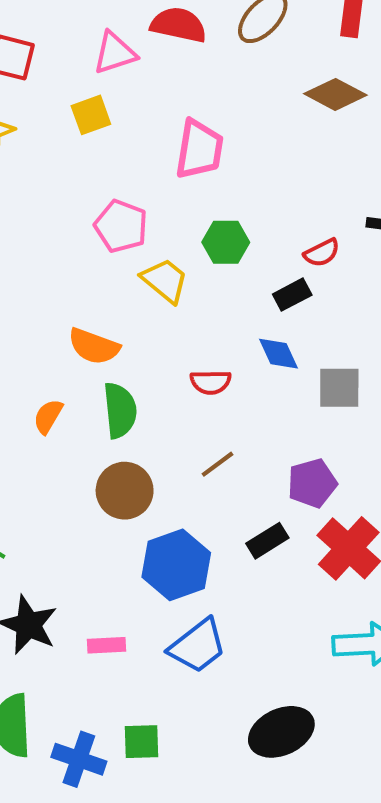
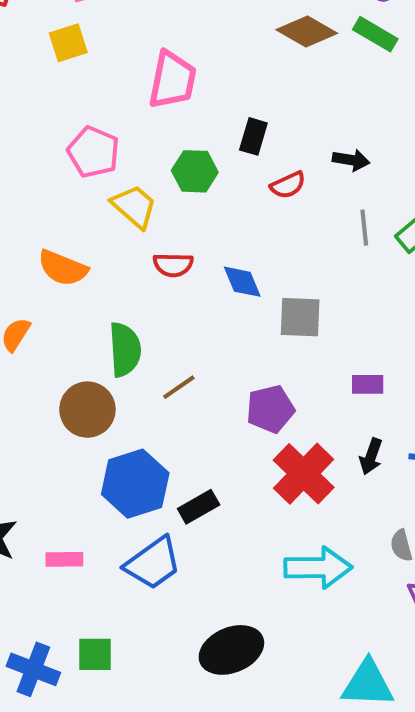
black rectangle: (292, 295) -> (253, 136), moved, turned -48
red semicircle: (211, 382) -> (173, 265), moved
green semicircle: (120, 410) -> (125, 350), moved
black rectangle: (267, 541) -> (199, 507), moved

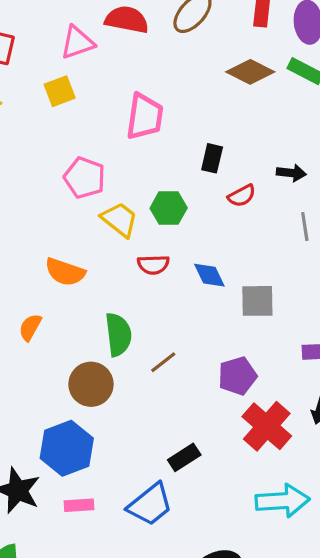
green hexagon: (195, 171) -> (169, 208), moved
blue hexagon: (135, 484) -> (67, 448), moved

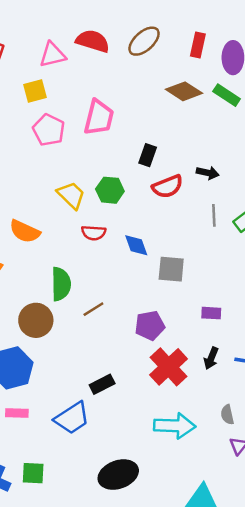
pink pentagon: (85, 178) -> (49, 130), moved
red semicircle: (242, 196) -> (168, 187), size x1.4

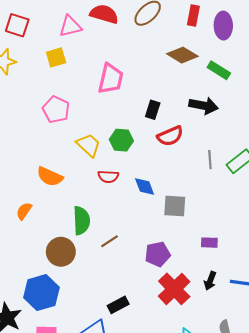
green rectangle: (227, 95) -> (219, 70), moved
pink pentagon: (49, 130) -> (56, 110), moved
black arrow: (208, 173) -> (204, 106), moved, size x1.5

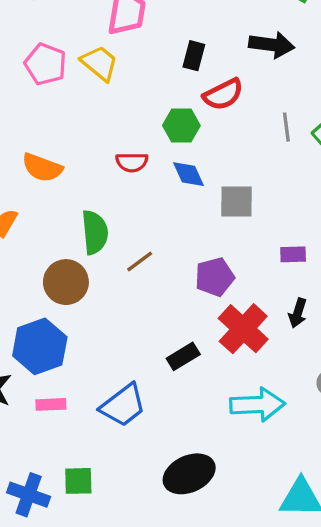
green hexagon: (121, 140) -> (181, 126), moved
yellow trapezoid: (89, 145) -> (99, 63), moved
black rectangle: (118, 305) -> (183, 356), moved

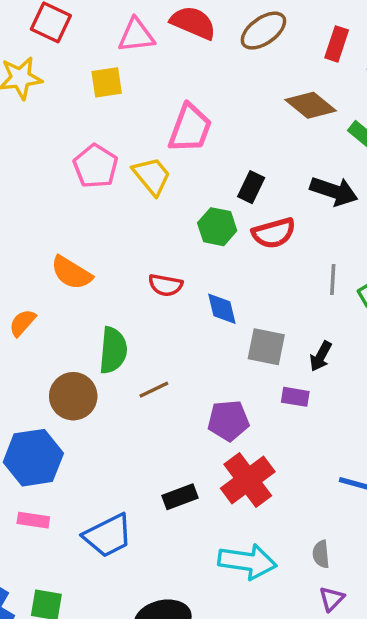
green hexagon: (181, 126) -> (217, 227), moved
purple rectangle: (293, 254) -> (295, 397), moved
black arrow: (298, 313) -> (321, 356), moved

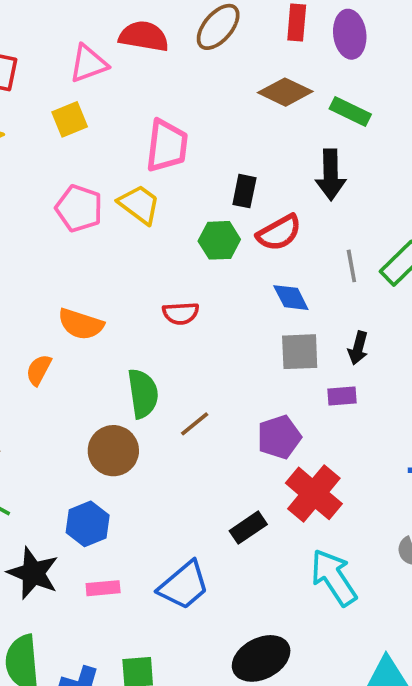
black arrow: (334, 191) -> (331, 175), turned 84
blue diamond: (222, 309) -> (291, 298), moved
orange semicircle: (22, 323) -> (39, 370), moved
blue hexagon: (33, 458) -> (88, 524), size x0.7
cyan arrow: (247, 562) -> (334, 577), turned -118

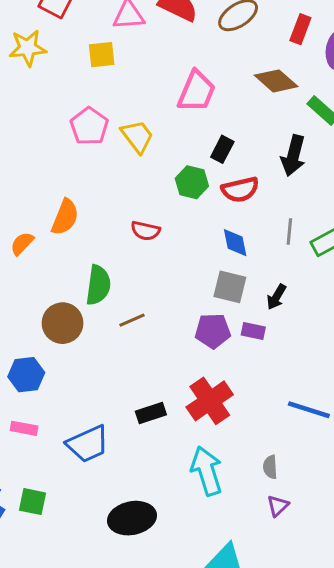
pink trapezoid: (167, 146) -> (197, 91), moved
orange semicircle: (81, 324) -> (65, 217), turned -102
purple pentagon: (279, 437) -> (213, 331), moved

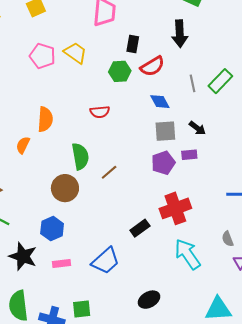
black arrow: (276, 297) -> (197, 128), turned -66
red cross: (210, 401) -> (175, 208), turned 32
black ellipse: (132, 518) -> (149, 300), size x0.7

